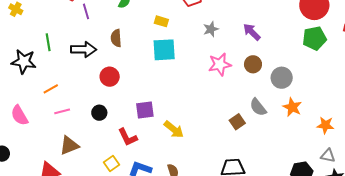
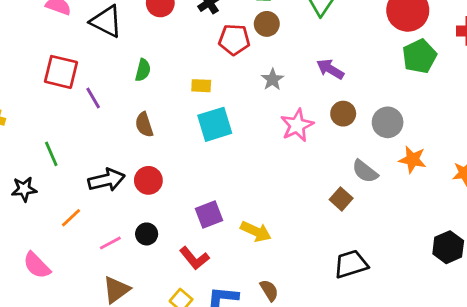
black arrow: (84, 49) -> (107, 180), moved
black star: (24, 62) -> (24, 189), size x0.7
pink line: (62, 111) -> (110, 243), moved

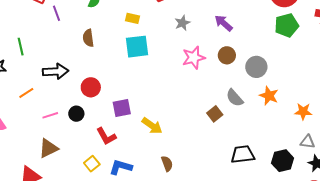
red circle: (148, 180) -> (91, 87), moved
black trapezoid: (351, 264) -> (243, 154), moved
brown semicircle: (269, 290) -> (167, 164), moved

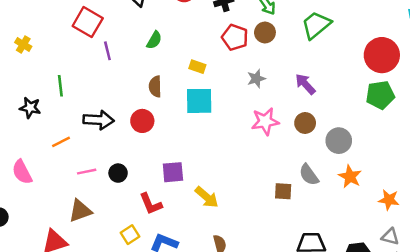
brown semicircle: (88, 38) -> (155, 87), moved
red circle: (91, 87) -> (142, 121), moved
brown square: (215, 114) -> (283, 191), turned 35

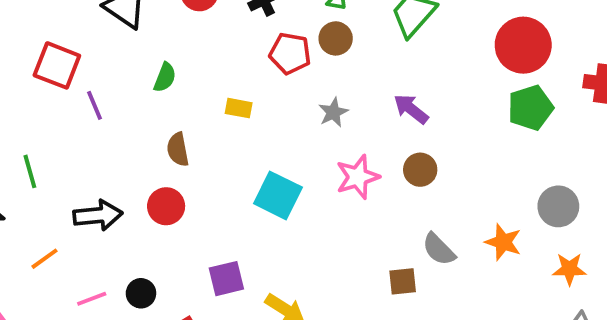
cyan square: (199, 101) -> (278, 195), moved, turned 36
gray circle: (339, 141) -> (558, 206), moved

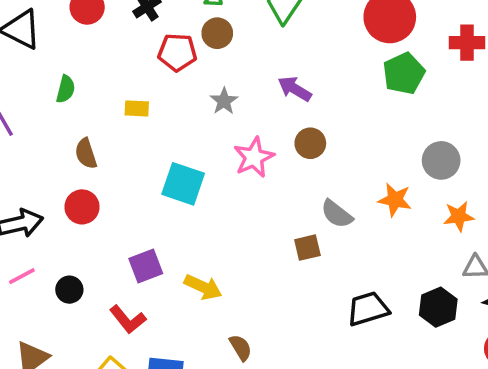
pink line: (92, 299) -> (22, 276), moved

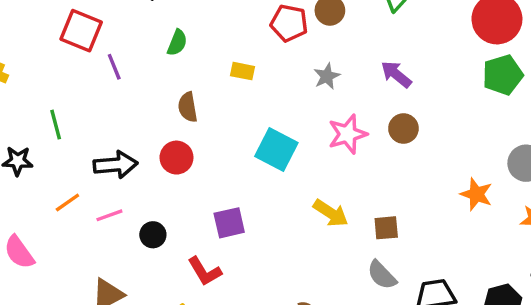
gray semicircle: (337, 214) -> (382, 275), moved
yellow arrow: (203, 287) -> (331, 213), moved

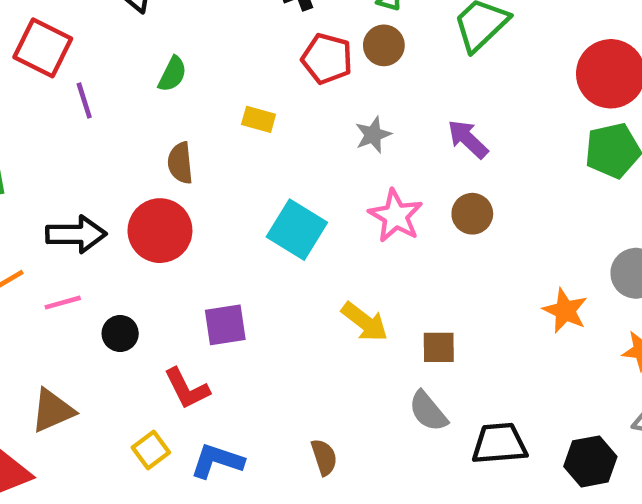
pink star: (348, 134) -> (396, 216), turned -30
red circle: (176, 158) -> (160, 231), size x1.4

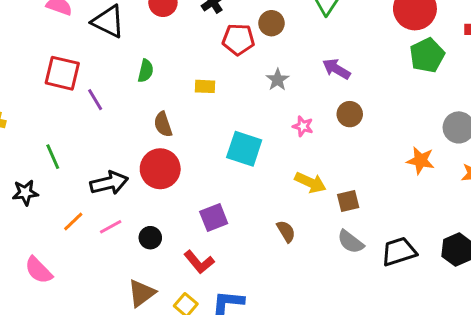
pink star: (396, 216) -> (303, 126), size x0.6
yellow arrow: (365, 322) -> (310, 183), moved
brown triangle: (53, 411) -> (142, 293), moved
brown semicircle: (324, 457) -> (286, 231), moved

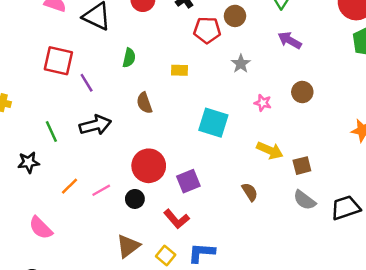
purple arrow: (336, 69) -> (290, 40), moved
red circle: (160, 169) -> (149, 166), moved
black arrow: (109, 183) -> (95, 125), moved

